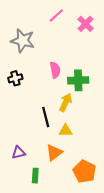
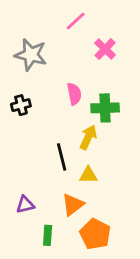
pink cross: (85, 24) -> (105, 49), moved
orange pentagon: (84, 171) -> (95, 234), moved

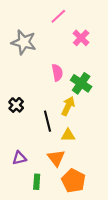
black cross: (21, 105) -> (16, 105), moved, turned -32
green cross: (105, 108) -> (81, 83), turned 36
orange triangle: (73, 205) -> (56, 158), turned -30

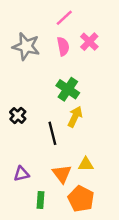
pink semicircle: (57, 73) -> (63, 46), moved
green cross: (81, 83) -> (68, 89), moved
yellow triangle: (68, 135) -> (86, 164), moved

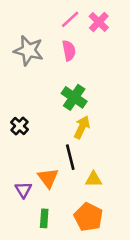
pink cross: (89, 42) -> (99, 22), moved
black line: (52, 133) -> (70, 157), moved
purple triangle: (21, 174) -> (23, 190), turned -49
orange triangle: (62, 174) -> (48, 178), moved

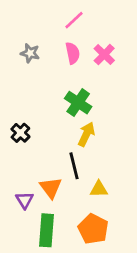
pink cross: (99, 22) -> (104, 55), moved
gray star: (29, 51) -> (30, 53), size x0.6
green rectangle: (44, 218) -> (47, 230), size x1.6

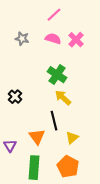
pink semicircle: (73, 53) -> (53, 39), turned -63
yellow arrow: (86, 134) -> (63, 98), turned -72
yellow triangle: (99, 189) -> (72, 138), turned -40
purple triangle: (25, 200) -> (10, 146), moved

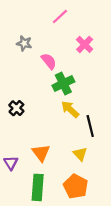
pink semicircle: (53, 39) -> (49, 61), moved, turned 35
green cross: (57, 75) -> (63, 84), turned 30
black line: (54, 121) -> (90, 126), moved
yellow triangle: (72, 138) -> (80, 154), turned -32

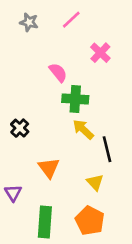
gray star: (24, 43) -> (29, 22), moved
green cross: (63, 84) -> (75, 99), turned 30
orange triangle: (41, 153) -> (49, 168), moved

